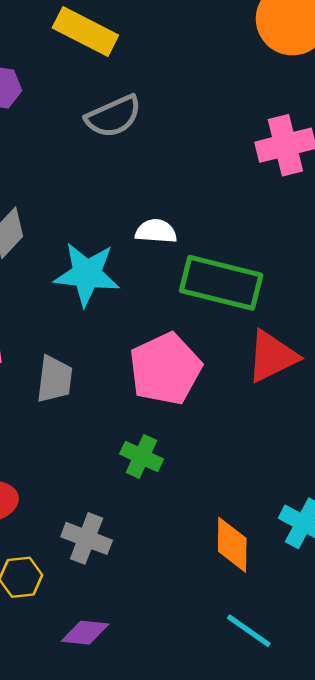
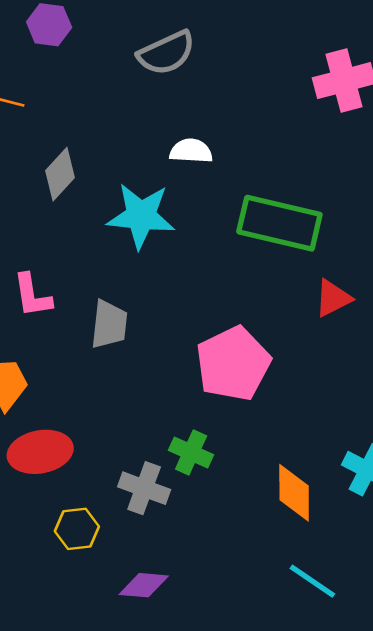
white semicircle: (156, 231) -> (191, 151), moved
red triangle: (272, 356) -> (333, 298), size x0.7
pink pentagon: (165, 369) -> (233, 364), moved
green cross: (142, 456) -> (191, 452), moved

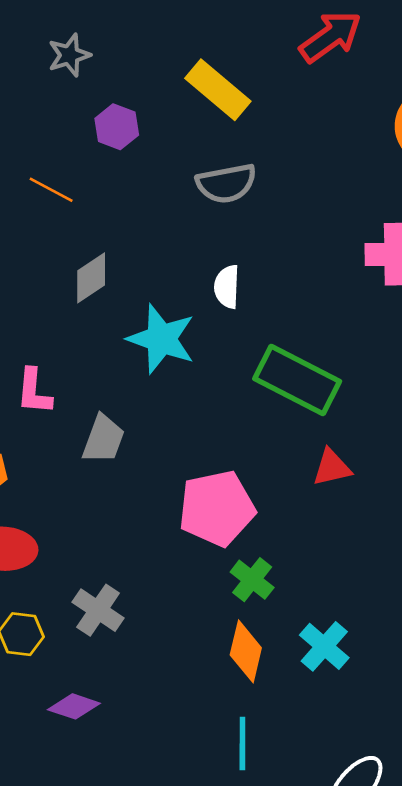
white semicircle: (191, 151) -> (227, 287), turned -105
green cross: (191, 452) -> (252, 580), moved
cyan line: (312, 581) -> (242, 743), turned 42

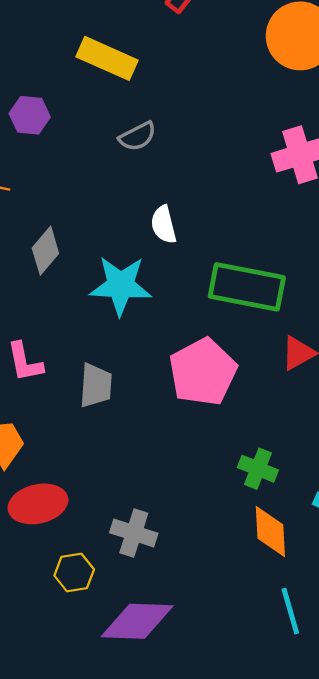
gray semicircle: (226, 183) -> (137, 136), size x0.7
pink pentagon: (217, 508) -> (203, 372), moved
purple diamond: (74, 706) -> (137, 621), size x1.6

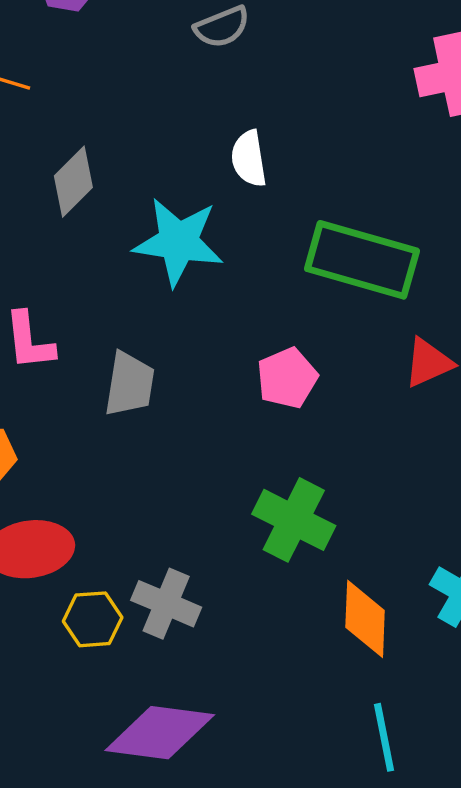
pink pentagon: (203, 372) -> (287, 378), size x0.6
green cross: (258, 469) -> (294, 520), moved, size x1.4
yellow hexagon: (74, 573) -> (93, 619), moved

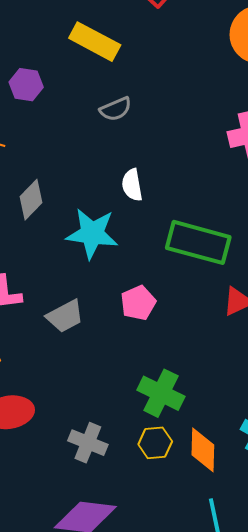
pink pentagon: (287, 378) -> (138, 303), moved
gray trapezoid: (130, 384) -> (65, 316), turned 54
yellow hexagon: (93, 619) -> (155, 443), moved

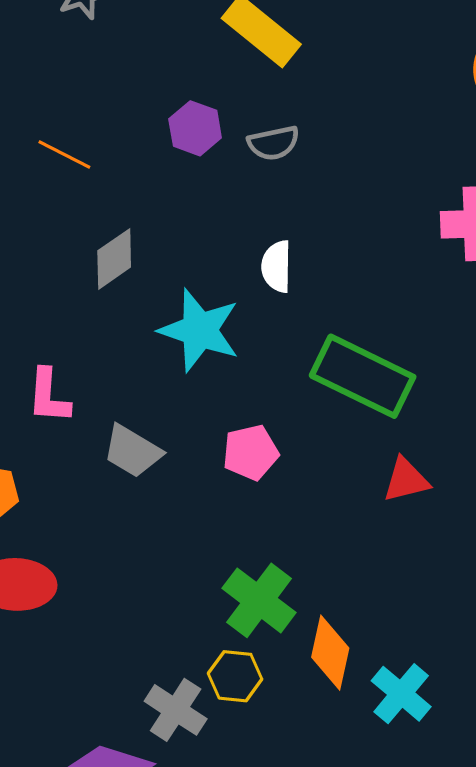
purple hexagon: (26, 85) -> (195, 128), moved
gray trapezoid: (65, 316) -> (132, 451), turned 48
gray cross: (88, 443) -> (176, 710), moved
orange diamond: (203, 450) -> (330, 653), moved

